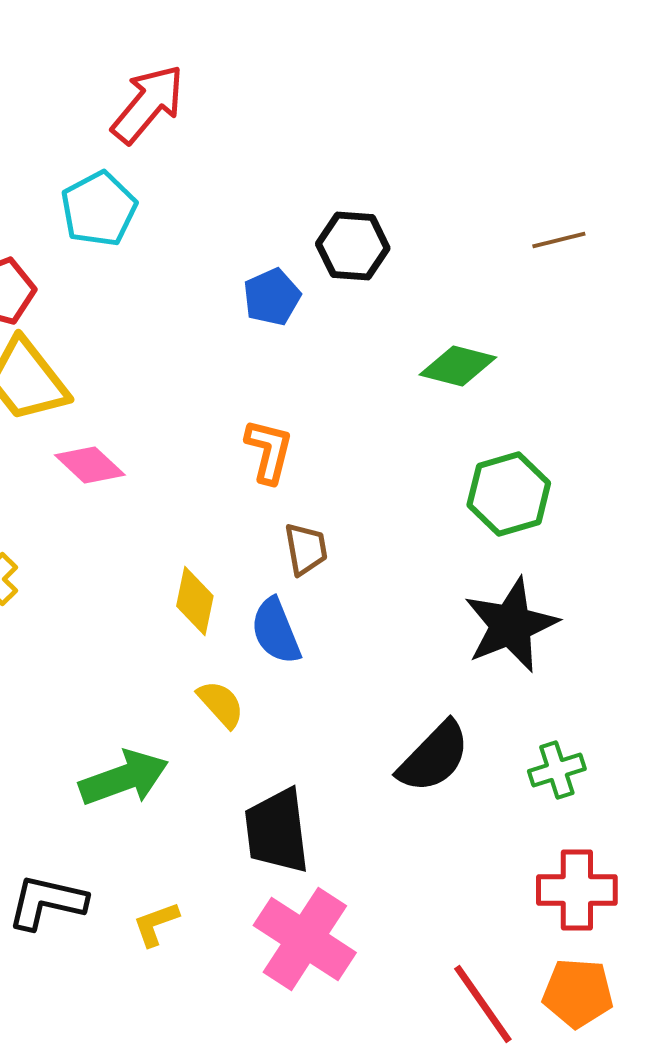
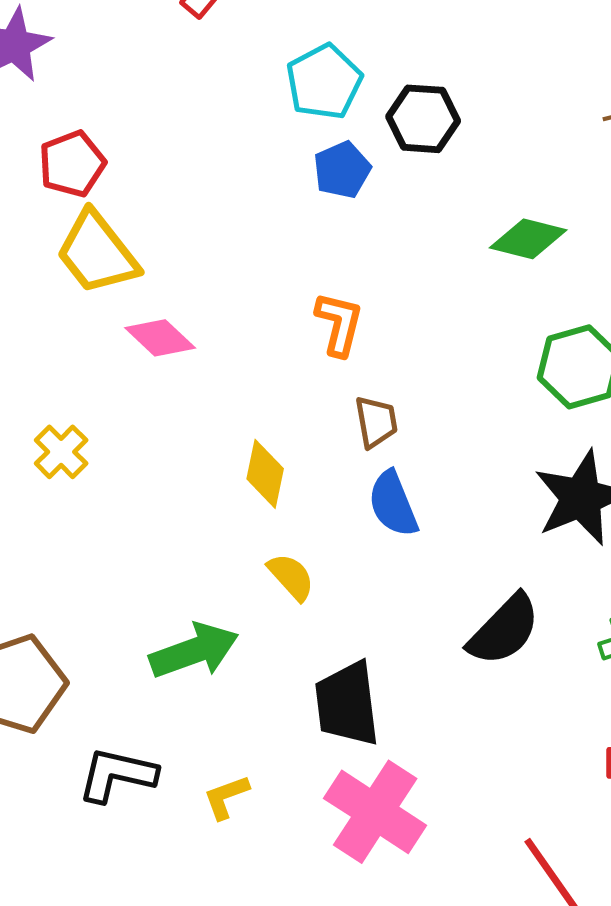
cyan pentagon: (99, 209) -> (324, 82), moved
blue semicircle: (276, 631) -> (393, 504), moved

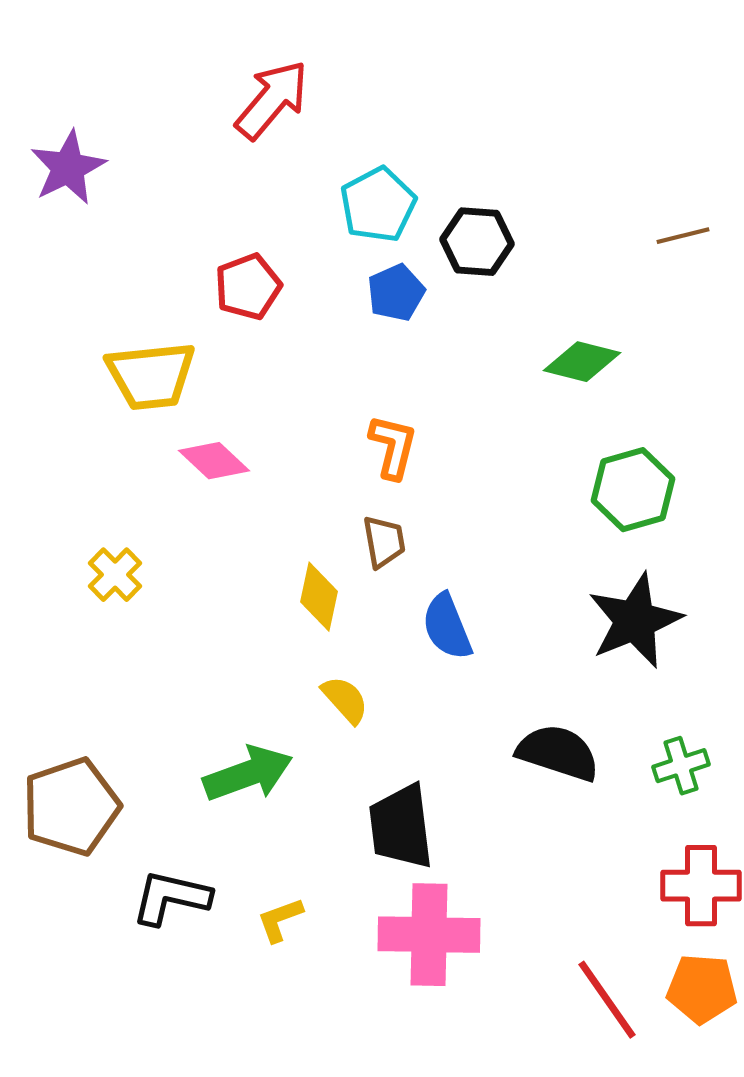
red pentagon: (72, 164) -> (248, 287), moved
yellow trapezoid: (97, 253) -> (151, 376), turned -58
brown trapezoid: (376, 422) -> (384, 542), moved
black semicircle: (504, 630) -> (558, 753), turned -116
pink cross: (375, 812) -> (429, 935), turned -32

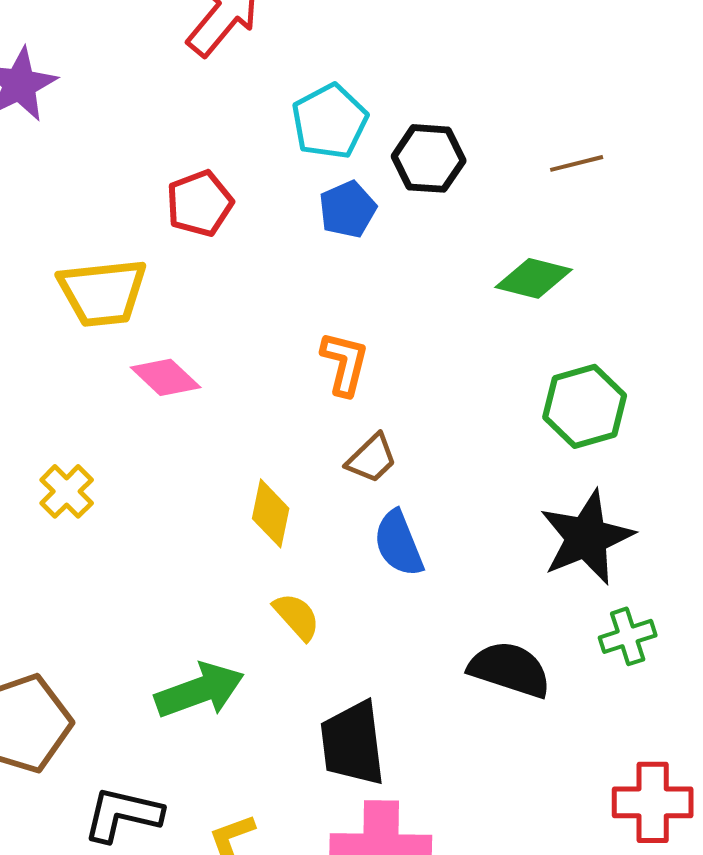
brown line: (683, 236) -> (577, 163), moved
brown trapezoid: (384, 542) -> (372, 458), moved, turned 56
green cross: (681, 766) -> (628, 636), moved

